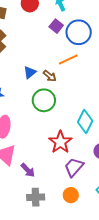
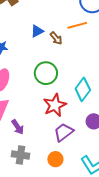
green circle: (44, 100) -> (46, 73), moved

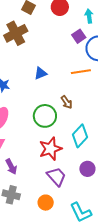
brown arrow: (56, 38) -> (67, 102), moved
purple trapezoid: (64, 132) -> (56, 177), turned 80

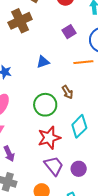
purple square: (79, 36) -> (69, 32), moved
purple circle: (87, 169) -> (79, 169), moved

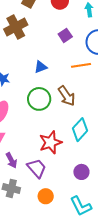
brown arrow: (67, 92) -> (67, 96), size x1.5
green circle: (45, 105) -> (39, 99), moved
purple trapezoid: (54, 166) -> (37, 168), moved

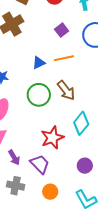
orange line: (81, 65) -> (64, 58), moved

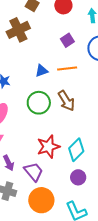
cyan diamond: (81, 123) -> (76, 150), moved
orange circle: (50, 192) -> (41, 200), size x1.6

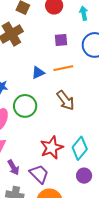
purple square: (67, 40) -> (61, 40), turned 32
green circle: (39, 103) -> (25, 106), moved

